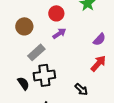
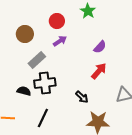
black semicircle: (23, 83) -> (24, 91), turned -40

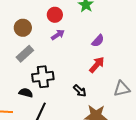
gray rectangle: (37, 60) -> (25, 54), moved
black semicircle: (24, 91) -> (26, 93), moved

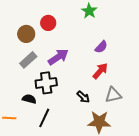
red circle: (55, 15) -> (48, 23), moved
purple arrow: (58, 35) -> (58, 57), moved, size x1.5
gray triangle: (122, 89) -> (113, 95), moved

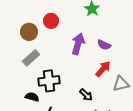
purple semicircle: (101, 47) -> (104, 45), turned 72
purple arrow: (58, 57) -> (78, 44), moved, turned -40
gray triangle: (113, 95) -> (121, 84), moved

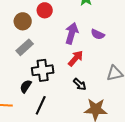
red arrow: (103, 69) -> (76, 58), moved
black semicircle: (32, 97) -> (26, 86), turned -72

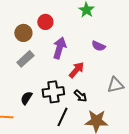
purple arrow: (72, 33) -> (59, 48), moved
black cross: (43, 70) -> (53, 92), moved
black line: (41, 105) -> (62, 117), moved

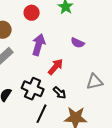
red circle: (45, 22) -> (32, 13), moved
black cross: (53, 92) -> (33, 89), turned 30

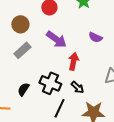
purple arrow: (39, 45) -> (56, 39), turned 110
red arrow: (56, 67) -> (73, 61), turned -30

